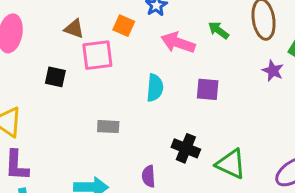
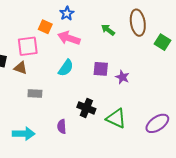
brown triangle: (74, 29) -> (21, 68), moved
pink arrow: (178, 43) -> (69, 38), moved
purple star: (273, 71) -> (122, 77), moved
cyan semicircle: (155, 88) -> (66, 68), turned 30

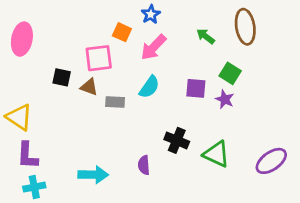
pink arrow: (69, 38) -> (153, 47), turned -65
green square: (162, 42) -> (230, 73), moved
gray rectangle: (35, 94) -> (115, 102), moved

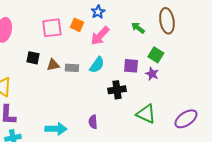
pink square: (99, 58) -> (52, 28), moved
brown triangle: (89, 87) -> (53, 65), turned -32
gray rectangle: (115, 102) -> (72, 68), moved
black cross: (177, 140) -> (117, 90), moved, turned -30

